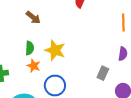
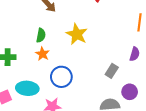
yellow star: (55, 50) -> (77, 34), moved

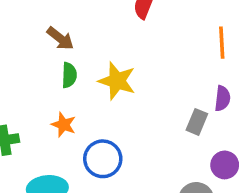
green semicircle: (41, 35) -> (69, 75), moved
gray rectangle: (112, 71) -> (197, 122), moved

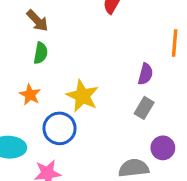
yellow star: (117, 81) -> (82, 96), moved
purple semicircle: (222, 98) -> (146, 74), moved

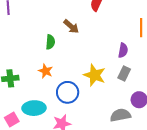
brown arrow: (37, 21) -> (71, 26), moved
yellow star: (82, 96) -> (95, 75), moved

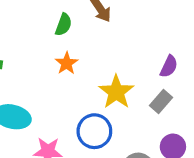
orange star: (46, 71) -> (67, 63), moved
blue circle: (68, 92) -> (94, 131), moved

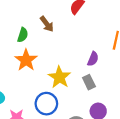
orange star: (67, 63) -> (26, 60), size x1.5
gray rectangle: (161, 101) -> (89, 82), turned -64

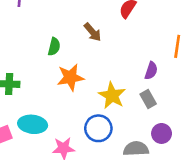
green semicircle: (23, 35) -> (54, 47), moved
orange star: (26, 60) -> (70, 77), turned 30

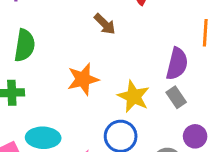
green semicircle: (54, 47) -> (25, 45), moved, size x1.5
purple semicircle: (151, 71) -> (177, 64), size x1.5

